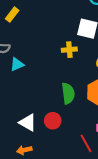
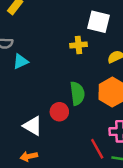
red circle: (53, 121) -> (59, 112), moved

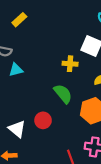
green semicircle: (77, 93) -> (63, 94), moved, turned -42

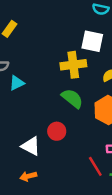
yellow cross: (70, 64) -> (73, 65), size x1.5

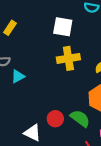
white square: (92, 41) -> (63, 27), moved
green semicircle: (72, 98) -> (80, 118), moved

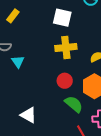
cyan triangle: (18, 76) -> (18, 62), turned -40
red circle: (55, 119) -> (65, 81), moved

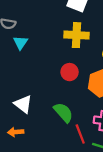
green semicircle: (74, 104) -> (63, 112), moved

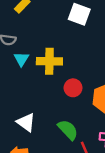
yellow cross: (77, 35) -> (49, 61), moved

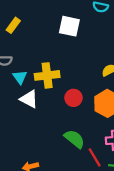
white triangle: (26, 122) -> (29, 99), moved

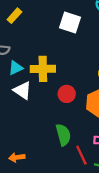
cyan triangle: (20, 77) -> (16, 68), turned 35
green semicircle: (74, 139) -> (63, 135), turned 30

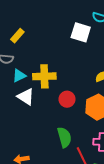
yellow rectangle: (14, 16) -> (17, 36), moved
white square: (70, 22) -> (81, 32), moved

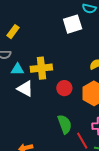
white square: (81, 32) -> (73, 24), turned -30
cyan triangle: (19, 76) -> (17, 69), turned 32

